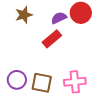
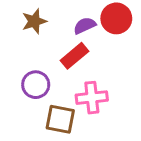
purple circle: (17, 80) -> (36, 85), moved
pink cross: (75, 82) -> (92, 98), moved

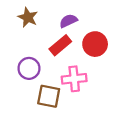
red circle: (116, 18) -> (95, 44), moved
brown star: (34, 21) -> (28, 17), turned -30

